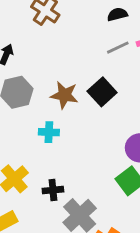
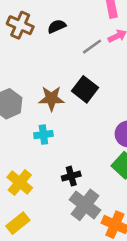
black semicircle: (117, 14) -> (57, 26), moved
black cross: (53, 190) -> (71, 176), moved

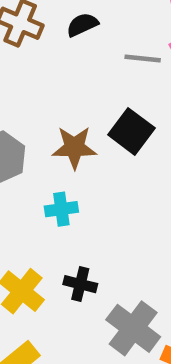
gray line: (92, 47) -> (143, 59), turned 42
black cross: (71, 176) -> (80, 284), moved, turned 30

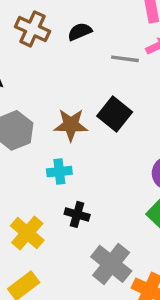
black cross: (80, 284) -> (77, 214), moved

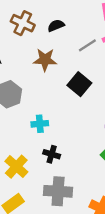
gray line: (125, 59) -> (87, 45), turned -42
brown star: (71, 125) -> (45, 60), moved
gray cross: (111, 264) -> (58, 191), moved, turned -36

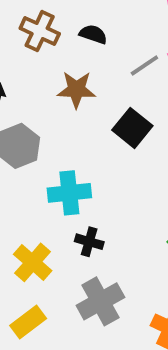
black semicircle: (56, 26) -> (93, 34), turned 42
cyan cross: (40, 124) -> (69, 193), size x1.5
gray cross: (58, 191) -> (100, 301), turned -32

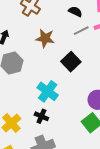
black semicircle: (93, 34) -> (75, 12), moved
cyan cross: (69, 193) -> (48, 91), moved, turned 35

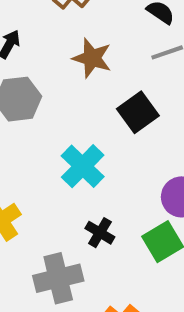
black cross: (41, 116) -> (100, 233), moved

